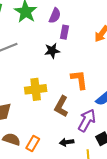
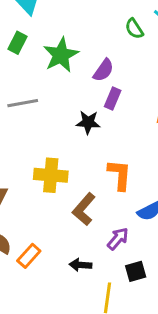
purple arrow: (87, 120) -> (118, 239), size x0.7

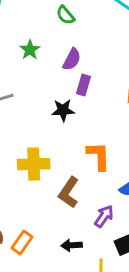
green semicircle: (134, 29) -> (65, 15), moved
green star: (61, 55) -> (30, 50), size x0.6

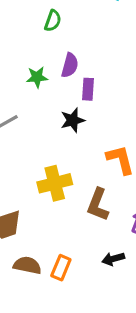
green semicircle: (65, 15) -> (53, 21), turned -108
green star: (30, 50) -> (37, 77), moved, turned -30

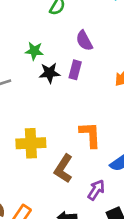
purple semicircle: (70, 65) -> (84, 41), moved, turned 125
black star: (73, 120) -> (50, 73), moved

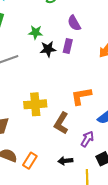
orange L-shape: (90, 135) -> (81, 96), turned -95

